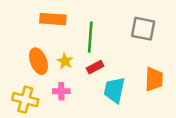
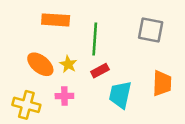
orange ellipse: (38, 61) -> (40, 64), turned -30

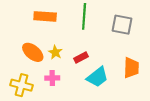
green line: (95, 39) -> (84, 16), moved
cyan trapezoid: (120, 95) -> (97, 77), turned -140

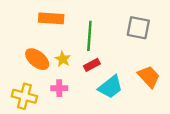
green line: (84, 16) -> (89, 36), moved
orange trapezoid: (131, 68) -> (149, 77), turned -45

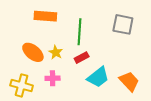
orange trapezoid: (149, 77) -> (129, 81), moved

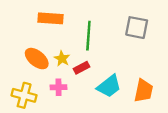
red rectangle: (82, 58) -> (82, 68), moved
orange trapezoid: (129, 81) -> (144, 91), turned 55

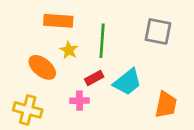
yellow star: (62, 59) -> (69, 50), moved
cyan trapezoid: (109, 86) -> (127, 82), moved
pink cross: (59, 87) -> (79, 101), moved

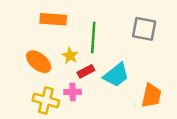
yellow star: (69, 50) -> (70, 56), moved
yellow cross: (28, 110) -> (46, 100), moved

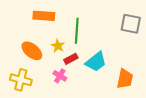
gray square: (144, 29) -> (131, 24), moved
pink cross: (73, 92) -> (60, 76), turned 32
yellow cross: (46, 100) -> (21, 80), moved

